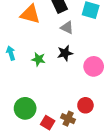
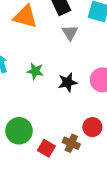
gray triangle: (67, 28) -> (70, 33), turned 32
black star: (65, 53) -> (68, 82), moved

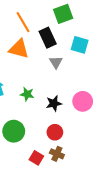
red circle: (92, 127) -> (55, 132), moved
green circle: (19, 131) -> (14, 131), moved

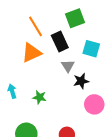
orange triangle: (19, 49) -> (31, 53), turned -40
black star: (54, 103) -> (81, 81), moved

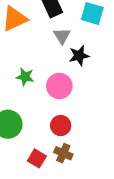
pink circle: (94, 104) -> (59, 86), moved

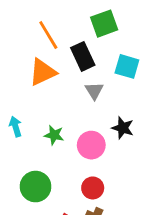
black star: (79, 56) -> (123, 128), moved, turned 30

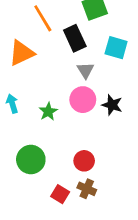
orange triangle: (43, 72) -> (22, 53), moved
green star: (54, 135) -> (48, 112), turned 30
pink circle: (91, 145) -> (83, 100), moved

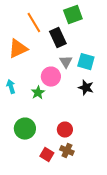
cyan square: (116, 48) -> (86, 62), moved
pink circle: (83, 100) -> (51, 77), moved

